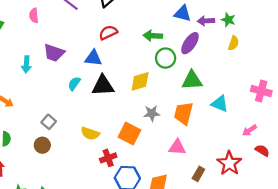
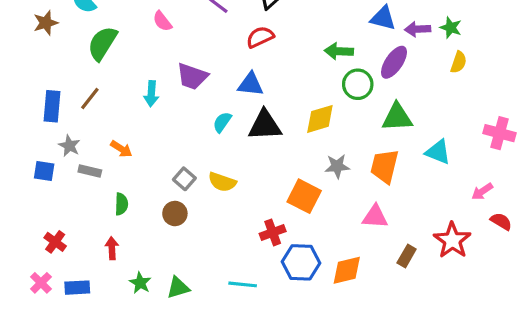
pink semicircle: (34, 16) -> (162, 21), turned -32
red semicircle: (108, 33) -> (260, 37), moved
yellow semicircle: (90, 133) -> (222, 182), moved

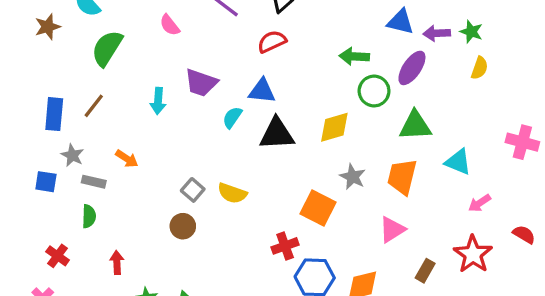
cyan semicircle: (222, 122) -> (232, 117), moved
gray star: (337, 166) -> (353, 177), turned 30
pink arrow: (482, 191) -> (480, 203), moved
green semicircle: (121, 204) -> (89, 216), moved
pink triangle: (375, 217) -> (392, 229), turned -36

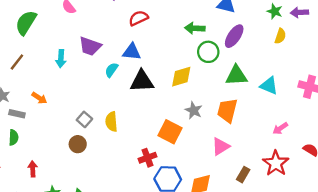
purple arrow: (437, 33) -> (299, 12), moved
cyan triangle: (458, 162) -> (269, 86), moved
yellow semicircle: (232, 193) -> (111, 122), turned 66

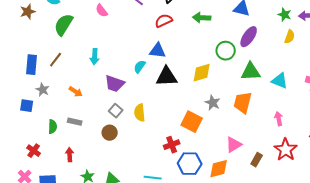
green arrow: (195, 28) -> (202, 18), moved
purple trapezoid: (90, 46) -> (115, 84), moved
gray rectangle: (17, 114) -> (75, 122), moved
pink arrow: (280, 128) -> (279, 119), moved, turned 112
pink triangle: (221, 146) -> (234, 145), moved

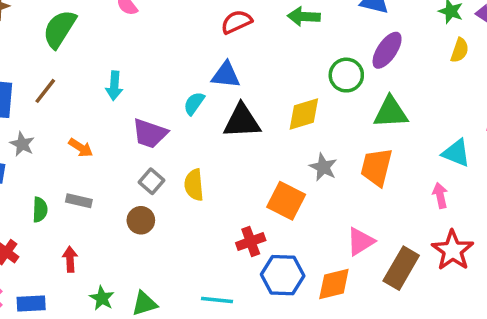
cyan triangle: (280, 81) -> (456, 153), moved
brown rectangle: (257, 160) -> (401, 268), size x1.6

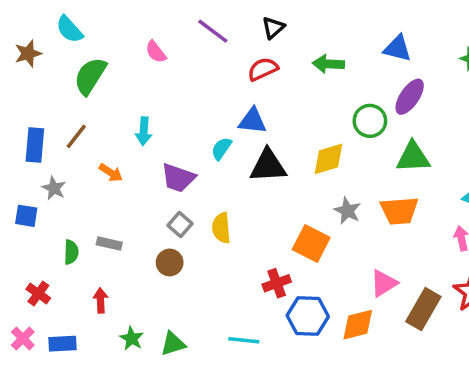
orange arrow: (81, 148) -> (111, 173), moved
orange trapezoid: (376, 167) -> (399, 211), turned -108

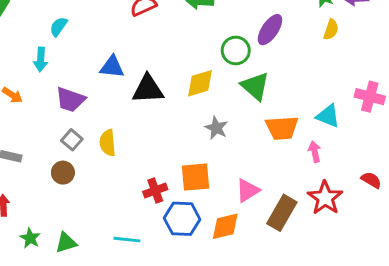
blue triangle: (252, 121) -> (112, 67), moved
cyan semicircle: (221, 149) -> (58, 27), moved
green triangle: (413, 157) -> (255, 86), moved, turned 44
orange trapezoid: (399, 211) -> (282, 128), moved
orange square: (311, 243) -> (195, 177), moved, turned -32

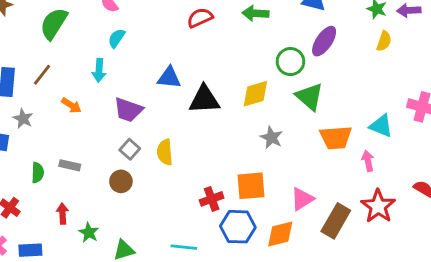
green star: (30, 238) -> (89, 233), moved

